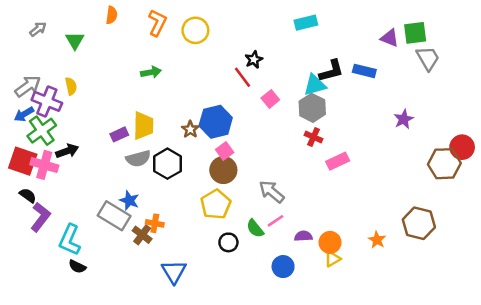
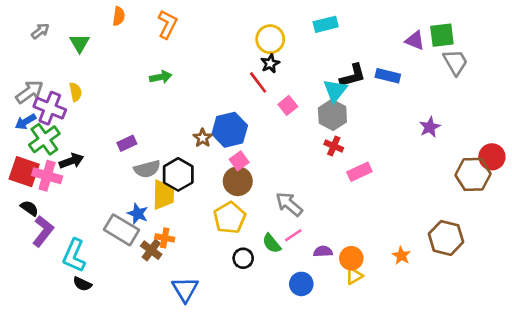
yellow circle: (195, 30) -> (270, 39), moved
cyan triangle: (315, 85) -> (335, 91), turned -35
yellow trapezoid: (143, 126) -> (163, 195), moved

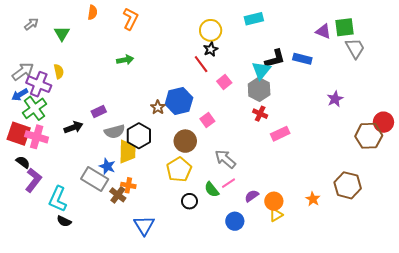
black arrow: (71, 161) -> (73, 127), moved
pink square: (239, 161) -> (207, 120), moved
purple semicircle: (323, 251) -> (252, 196), turned -32

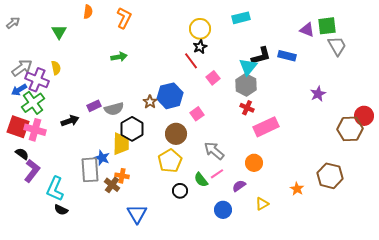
gray arrow: (31, 24) -> (13, 23), moved
gray semicircle: (115, 132) -> (114, 109), moved
pink rectangle: (280, 134) -> (266, 127), size x1.4
gray rectangle: (95, 179) -> (90, 170), turned 55
orange circle: (274, 201) -> (254, 163), moved

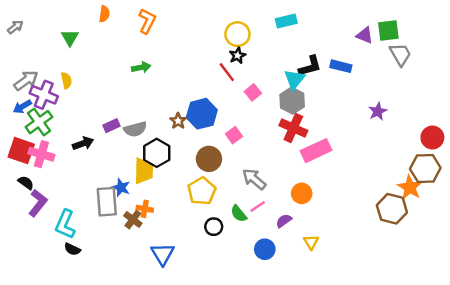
red cross: (247, 108) -> (293, 128), size x1.6
brown hexagon: (350, 129) -> (425, 168), moved
orange star: (297, 189) -> (410, 187), moved, size x1.5
yellow triangle: (262, 204) -> (311, 242), turned -32

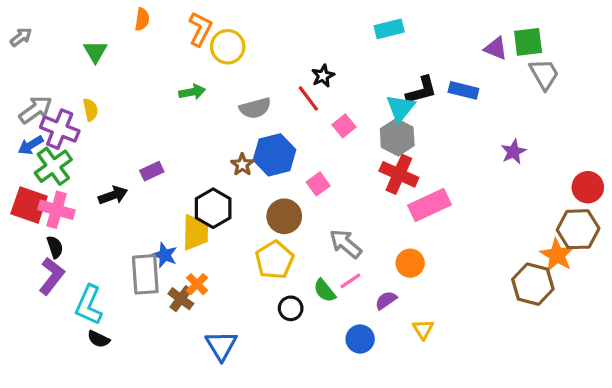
yellow circle: (237, 34) -> (228, 47), moved
gray semicircle: (135, 129) -> (255, 108), moved
black semicircle: (26, 183) -> (55, 247), moved, turned 35
orange cross: (145, 209) -> (197, 284), turned 35

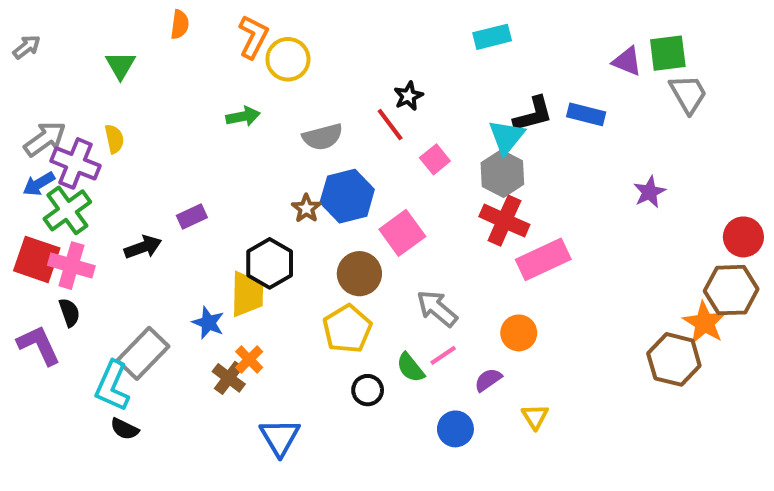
pink square: (318, 184) -> (402, 233), size x1.5
gray rectangle: (145, 274) -> (143, 353), moved, turned 48
purple L-shape: (52, 276) -> (39, 345), moved, turned -63

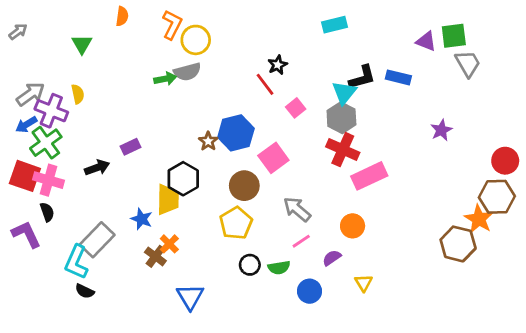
gray semicircle: (323, 137) -> (187, 72), moved
green semicircle: (410, 368) -> (279, 268), moved, turned -60

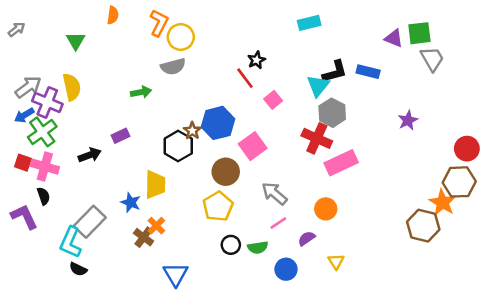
green arrow: (165, 79) -> (141, 92), moved
yellow semicircle: (78, 94) -> (72, 87), size x1.5
gray hexagon: (341, 118) -> (332, 113), moved
red square: (25, 176) -> (23, 163), size x0.6
black hexagon: (183, 179) -> (178, 146), moved

